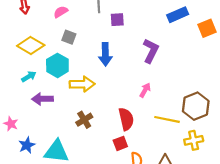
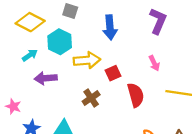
pink arrow: (145, 90) -> (154, 63), turned 128
red square: (120, 143) -> (113, 73), moved

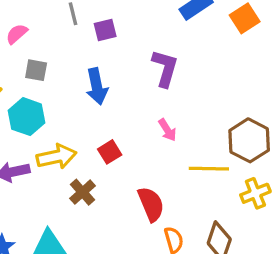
yellow arrow: (87, 60) -> (56, 157), moved
red semicircle: (136, 95) -> (151, 204), moved

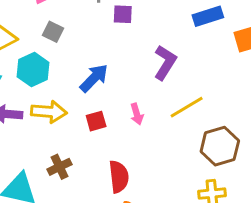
blue arrow: (97, 86) -> (94, 78), moved, turned -140
pink arrow: (167, 130) -> (137, 114), moved
yellow line: (209, 169) -> (187, 107), moved, turned -48
brown cross: (82, 192) -> (60, 167), moved

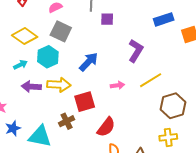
gray square: (53, 32) -> (61, 31), size x1.5
pink arrow: (137, 114) -> (117, 85), turned -80
red square: (96, 121) -> (85, 102), moved, size x1.5
red semicircle: (119, 177) -> (106, 127), turned 45

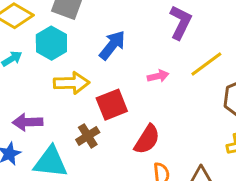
purple arrow: (31, 87) -> (28, 122), moved

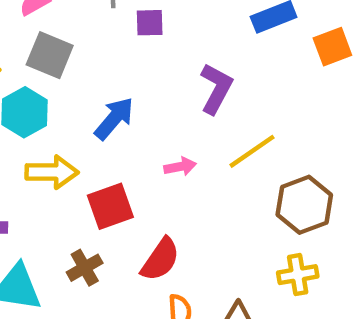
brown cross: (88, 136) -> (85, 268), moved

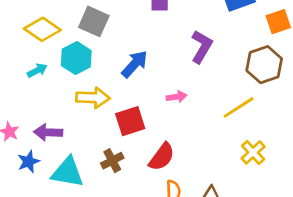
yellow line: (252, 151) -> (239, 107), moved
brown hexagon: (304, 205) -> (264, 65), moved
yellow cross: (298, 275) -> (253, 152), moved, turned -35

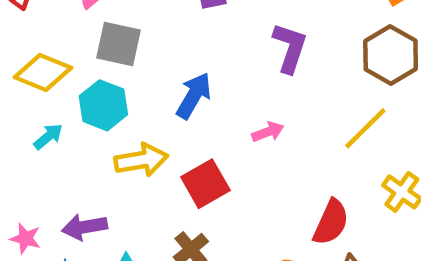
red semicircle: (162, 157) -> (331, 222), moved

